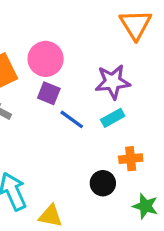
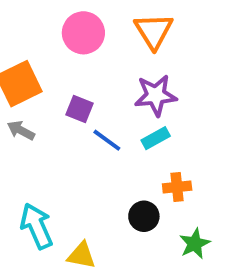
orange triangle: (136, 25) -> (154, 31), moved
pink circle: (46, 59) -> (83, 33), moved
green star: (145, 206) -> (195, 244), turned 30

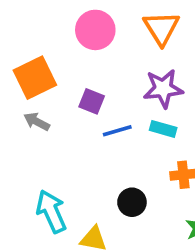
cyan rectangle: (156, 138) -> (163, 129), turned 45
blue line: (107, 140) -> (117, 131), turned -52
black circle: (144, 216) -> (132, 202), moved

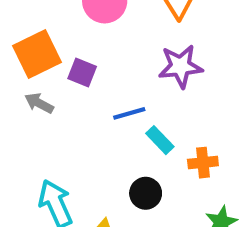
purple square: (92, 101) -> (82, 72), moved
cyan rectangle: (163, 129) -> (160, 140), moved, turned 30

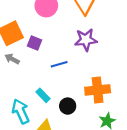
cyan rectangle: (160, 140) -> (43, 95), moved
orange cross: (203, 163) -> (98, 90), size x1.6

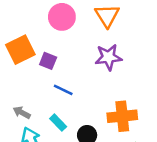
gray arrow: (12, 59) -> (22, 112), moved
blue line: (59, 64) -> (63, 90), moved, turned 42

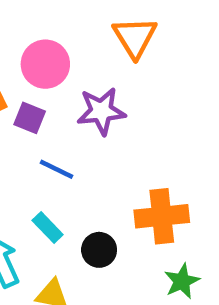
pink circle: (62, 17) -> (45, 64), moved
purple star: (108, 57) -> (101, 111), moved

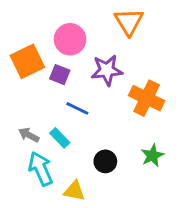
orange cross: (162, 216) -> (147, 98), moved, turned 32
cyan rectangle: (48, 227) -> (60, 138), moved
green star: (182, 281) -> (152, 156), moved

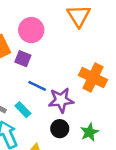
purple star: (107, 70) -> (61, 100), moved
green star: (152, 156) -> (89, 132), moved

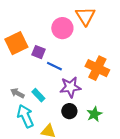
pink circle: (31, 30) -> (62, 28), moved
blue line: (37, 86) -> (54, 66), moved

